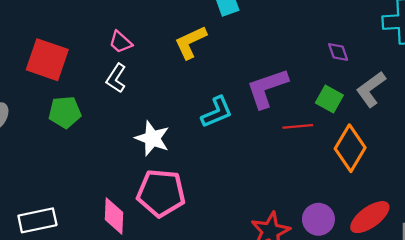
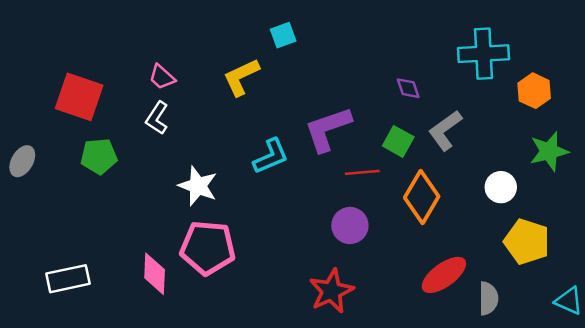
purple circle: (318, 219) -> (350, 225), moved

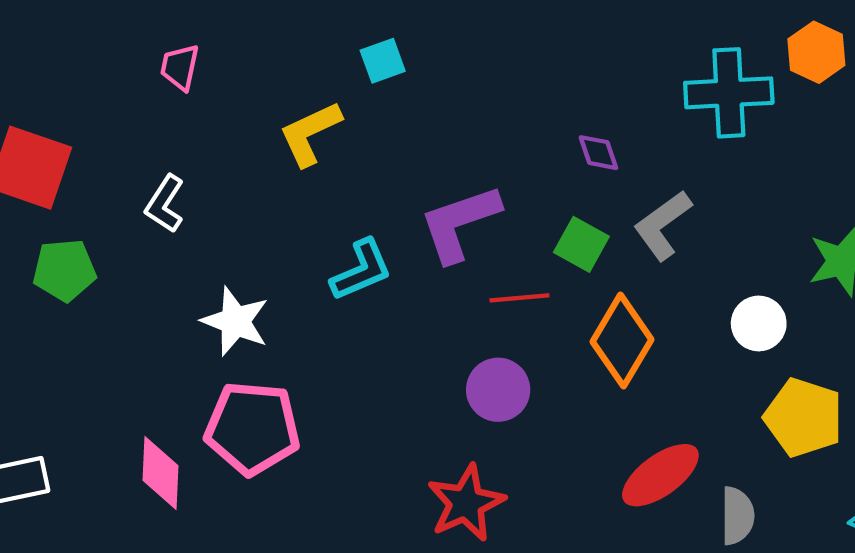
pink trapezoid: (162, 77) -> (180, 67), moved, turned 60
orange hexagon: (534, 91) -> (816, 52), moved

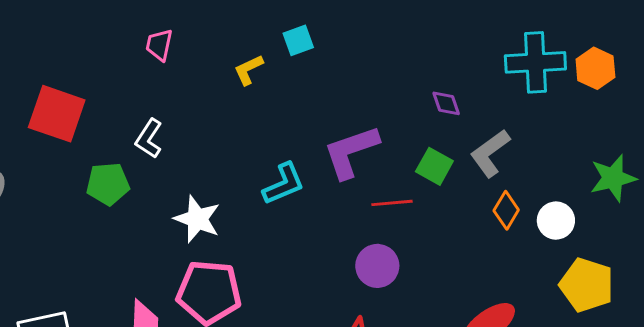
orange hexagon: (816, 52) -> (595, 68), moved
yellow L-shape: (310, 133) -> (248, 70), moved, size x0.7
green pentagon: (64, 270) -> (108, 184), moved
orange diamond: (622, 341) -> (506, 210), moved, size x0.6

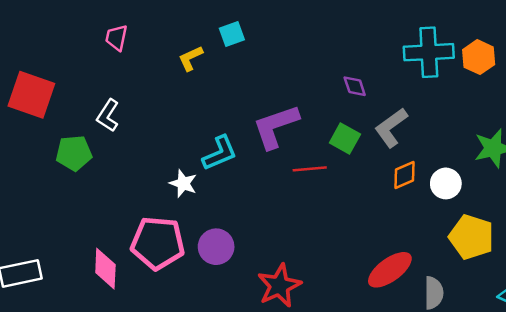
orange diamond: (506, 210) -> (404, 175), turned 36
white star: (197, 219) -> (183, 183), moved, size x0.7
purple circle: (377, 266) -> (216, 247), moved

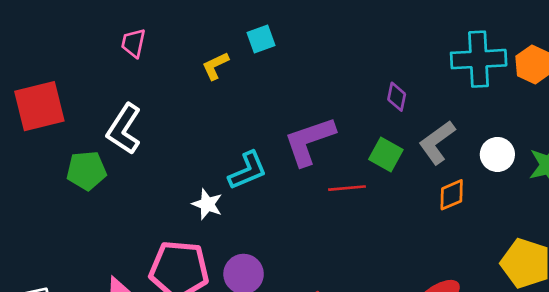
purple diamond: (355, 86) -> (397, 97), turned 30
red square: (31, 95) -> (39, 106), turned -33
white L-shape: (108, 115) -> (124, 129), size x1.4
white circle: (446, 183) -> (497, 154), moved

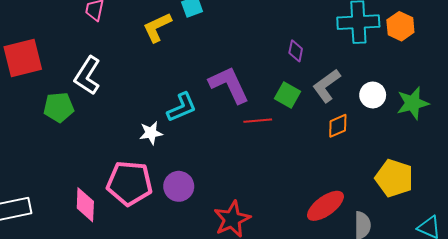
yellow L-shape: (215, 66) -> (157, 27), size x1.4
purple L-shape: (309, 141) -> (229, 85), turned 84
white star: (207, 204) -> (151, 133), turned -30

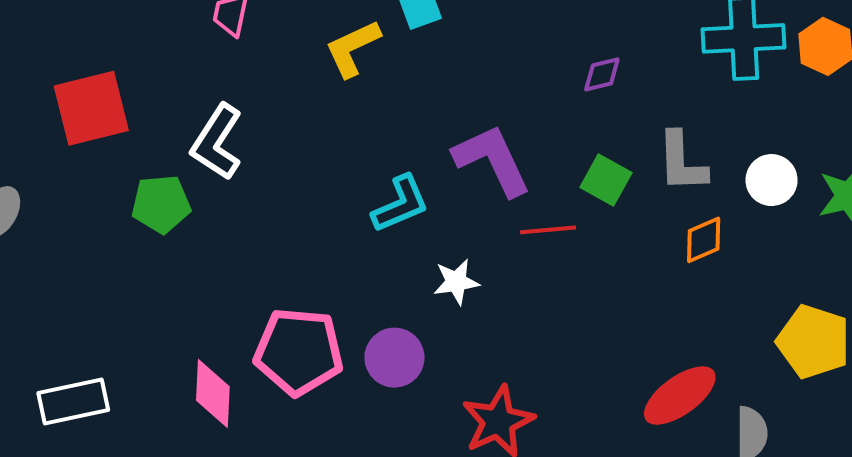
purple diamond: (296, 51) -> (602, 74), moved, turned 65
gray L-shape: (327, 86) -> (682, 162), turned -56
white star: (151, 133) -> (456, 282), moved

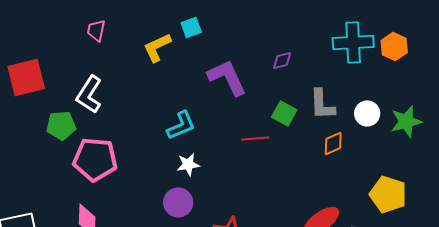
purple L-shape: (492, 160) -> (227, 77), moved
white star: (456, 282) -> (188, 164), moved
pink pentagon: (299, 352) -> (95, 159), moved

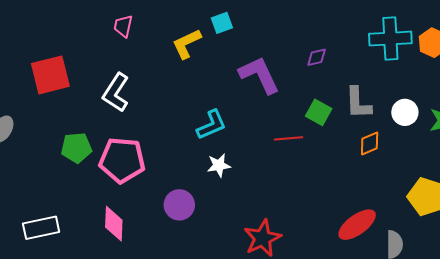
green pentagon: (61, 125) -> (76, 148), moved
purple circle: (178, 202) -> (179, 205), moved

